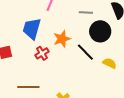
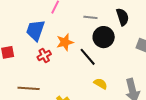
yellow semicircle: (110, 63) -> (101, 84), moved

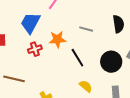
gray line: (90, 17) -> (86, 29), moved
black circle: (104, 37) -> (111, 62), moved

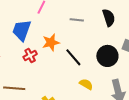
gray line: (86, 29) -> (77, 20), moved

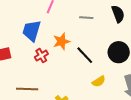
yellow semicircle: (86, 84) -> (99, 81), turned 120

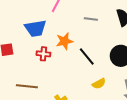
blue trapezoid: (32, 31) -> (35, 28), turned -120
red cross: (41, 56) -> (43, 54), turned 32

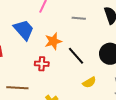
blue trapezoid: (35, 28) -> (24, 30), turned -120
red cross: (43, 54) -> (42, 64), moved

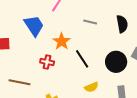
orange star: (53, 41) -> (62, 41), turned -30

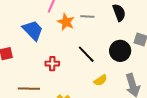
orange star: (62, 41) -> (66, 22), moved

